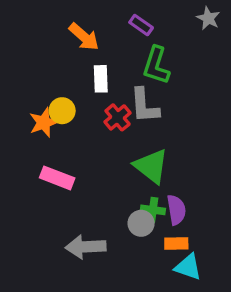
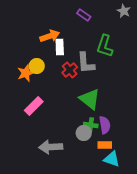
orange arrow: (84, 37) -> (50, 36), moved, turned -60
green L-shape: (156, 65) -> (105, 46), moved
pink rectangle: (57, 178) -> (34, 106), turned -66

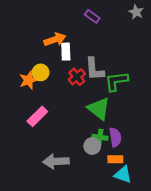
green L-shape: (105, 46) -> (116, 81), moved, turned 65

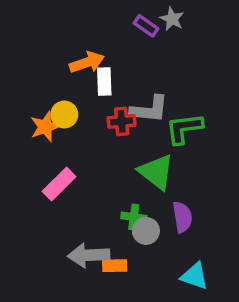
gray star: (136, 12) -> (172, 19), moved
gray L-shape: (94, 69) -> (149, 109), turned -80
red cross: (77, 77) -> (122, 121), turned 35
green cross: (100, 137) -> (134, 217), moved
orange rectangle: (115, 159) -> (115, 266), moved

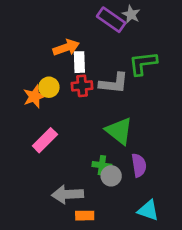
purple rectangle: (146, 26) -> (111, 20), size x1.5
red cross: (122, 121) -> (82, 86), moved
green L-shape: (184, 128) -> (143, 63), moved
orange rectangle: (115, 266) -> (85, 216), moved

